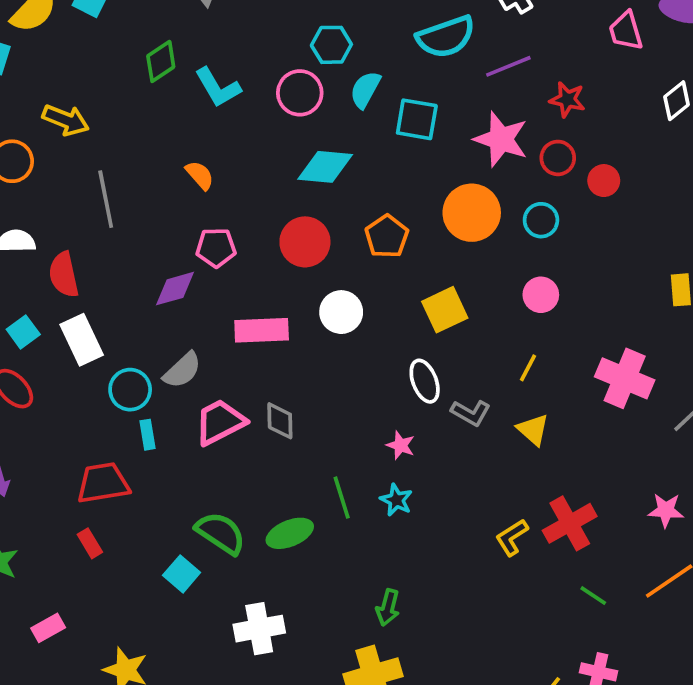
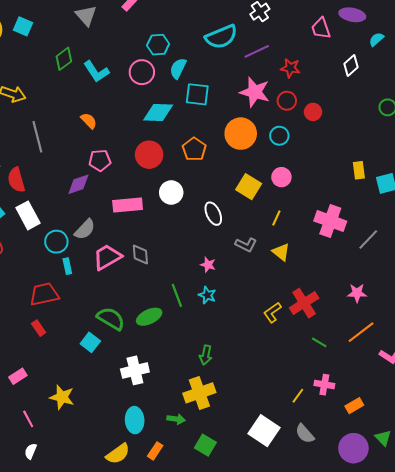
cyan square: (417, 119) -> (197, 94), moved
yellow square: (445, 310) -> (249, 187), moved, turned -30
white ellipse: (425, 381) -> (213, 214), moved

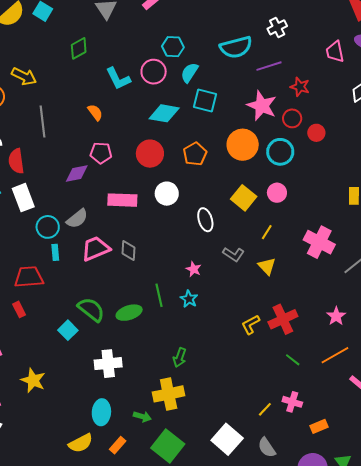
cyan L-shape: (96, 72) -> (118, 79), moved
cyan circle: (279, 136) -> (280, 152), size x1.4
pink star: (357, 293) -> (336, 316), turned 30
green square: (205, 445) -> (168, 446), size x1.5

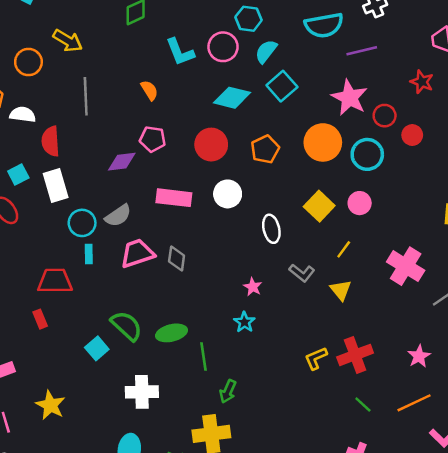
red star: (300, 87) -> (422, 82), moved
cyan square: (205, 101) -> (282, 86), turned 30
green line: (159, 295) -> (203, 357), moved

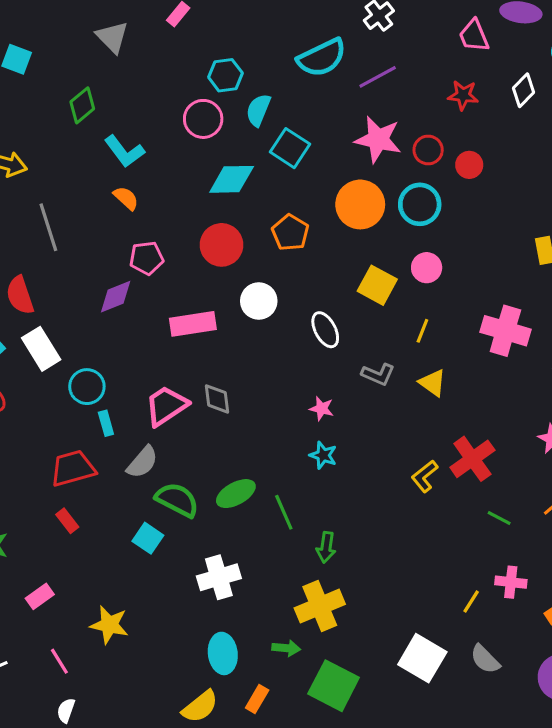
cyan L-shape: (180, 52) -> (124, 151), moved
gray semicircle: (118, 216) -> (142, 462), moved

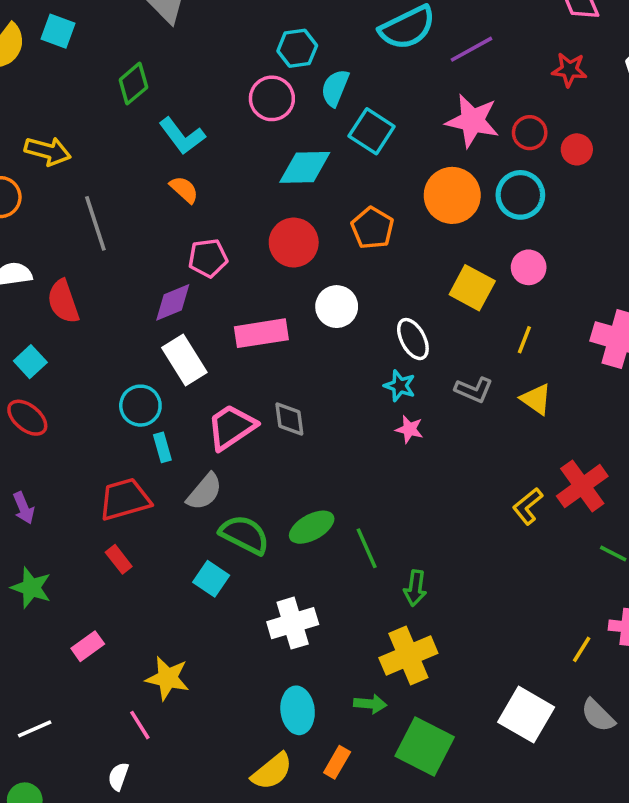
white rectangle: (41, 349) -> (184, 360), moved
cyan star: (323, 455) -> (400, 386), moved
pink line: (59, 661) -> (140, 725), moved

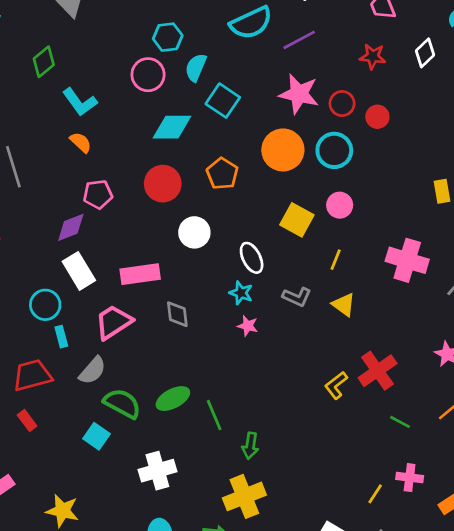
pink rectangle: (261, 333) -> (140, 274), moved
gray diamond: (289, 419) -> (177, 314), moved

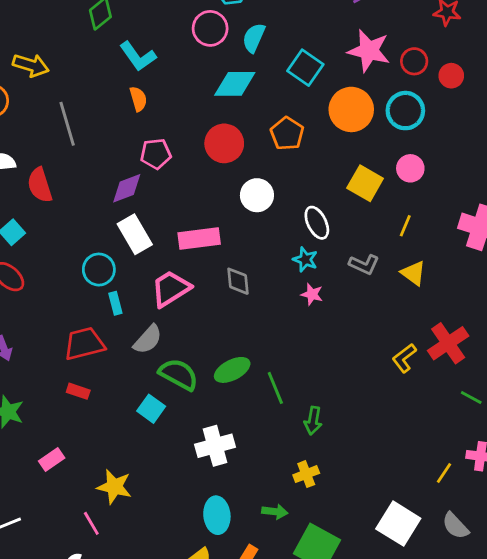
cyan semicircle: (196, 67) -> (254, 38), moved
cyan square: (223, 101) -> (305, 68), moved
orange semicircle: (81, 142) -> (138, 99), turned 30
red rectangle: (27, 420) -> (78, 391), turned -35
yellow cross: (244, 496) -> (306, 474), size x0.6

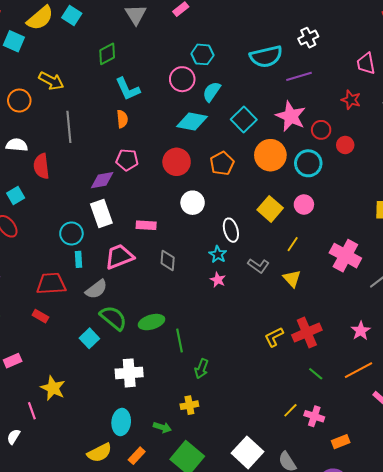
pink rectangle: (199, 239) -> (146, 225), size x0.7
yellow line: (444, 473) -> (290, 410), moved

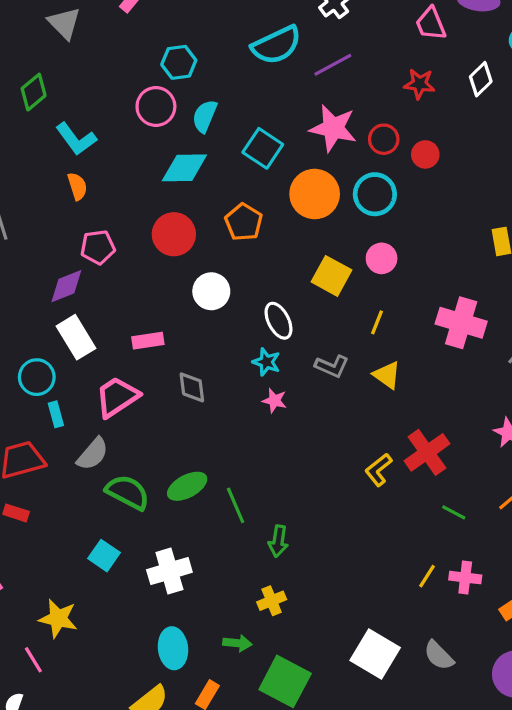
cyan square: (89, 338) -> (104, 556), moved

